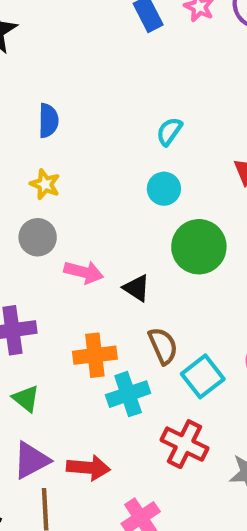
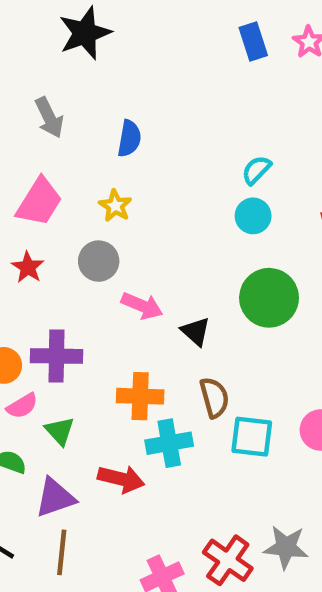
cyan circle: (164, 189) -> (253, 216), moved
cyan square: (203, 376) -> (252, 437), turned 36
red cross: (184, 444) -> (228, 560), moved
red arrow: (88, 468) -> (121, 479), moved

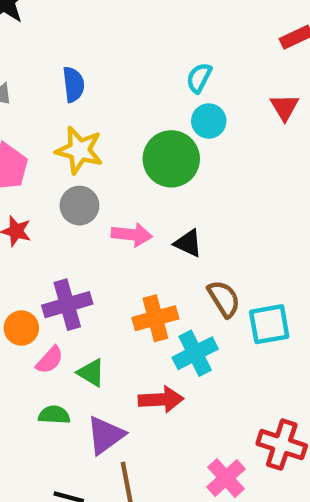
yellow star: (115, 206) -> (79, 150), size x1.5
green circle: (269, 298) -> (171, 159), moved

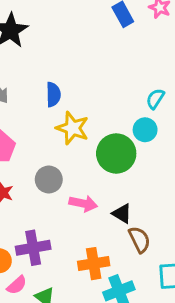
cyan semicircle: (199, 78) -> (155, 99), moved
yellow star: (79, 150) -> (72, 128), moved
brown semicircle: (224, 299) -> (139, 240), moved

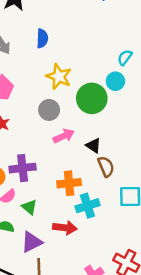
blue semicircle: (53, 94) -> (42, 38), moved
gray circle: (49, 179) -> (49, 110), moved
pink arrow: (83, 204) -> (64, 136), turned -40

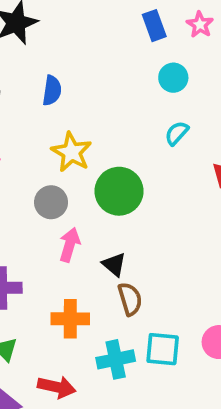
cyan circle: (115, 81) -> (173, 78), moved
pink arrow: (64, 136) -> (70, 245), turned -55
cyan cross: (87, 206) -> (116, 359), moved

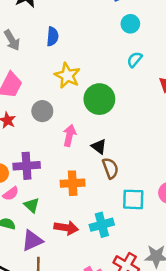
gray circle: (51, 202) -> (42, 111), moved
cyan cross: (116, 359) -> (102, 225), moved

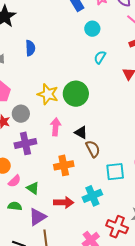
yellow star: (67, 76) -> (48, 94), moved
gray circle: (42, 111) -> (21, 114), moved
purple cross: (27, 166) -> (25, 143), moved

